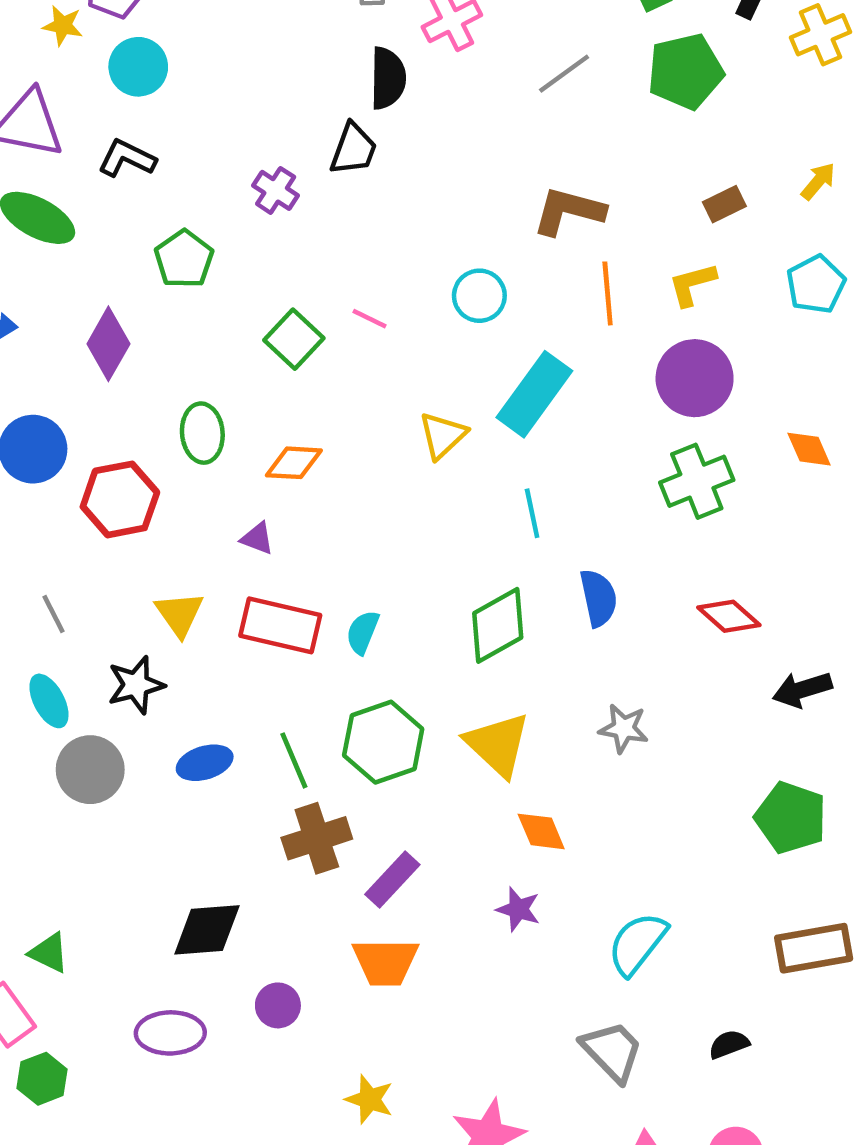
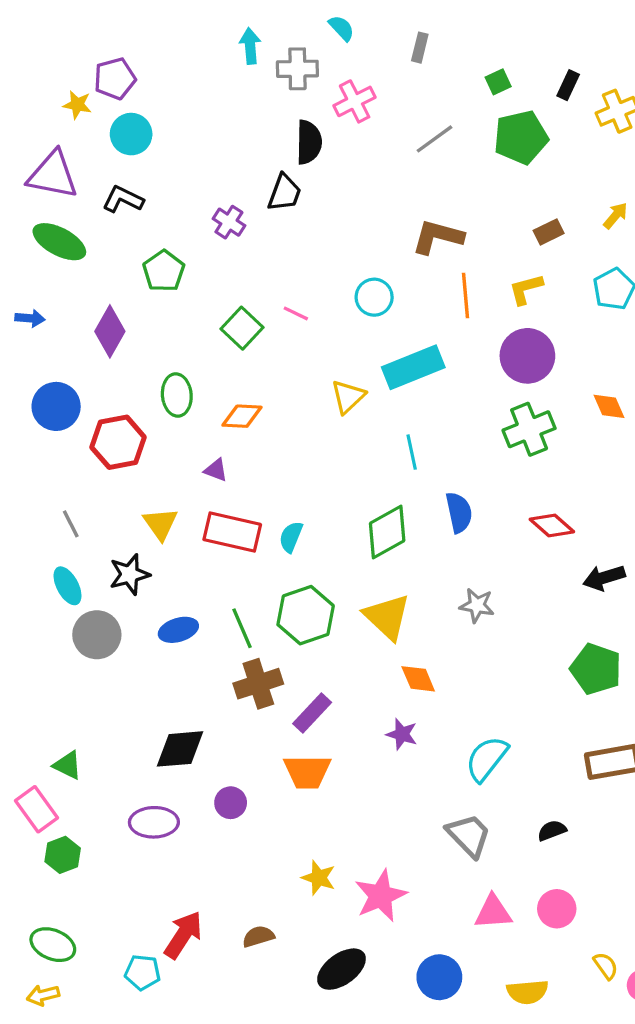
cyan rectangle: (534, 394) -> (413, 367), turned 32
yellow star: (369, 1099) -> (319, 878), moved

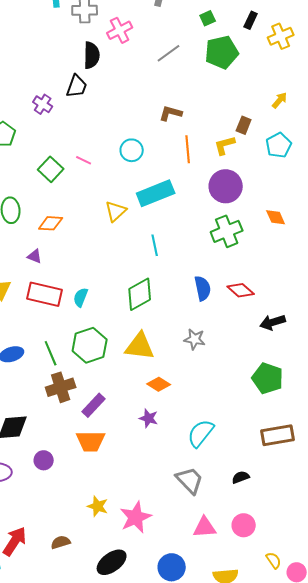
brown rectangle: (549, 232) -> (244, 125), moved, turned -42
brown L-shape: (438, 237) -> (171, 113), size x0.7
blue semicircle: (459, 512) -> (203, 288), moved
yellow triangle: (387, 617) -> (140, 346), turned -36
orange diamond: (418, 679) -> (159, 384), turned -35

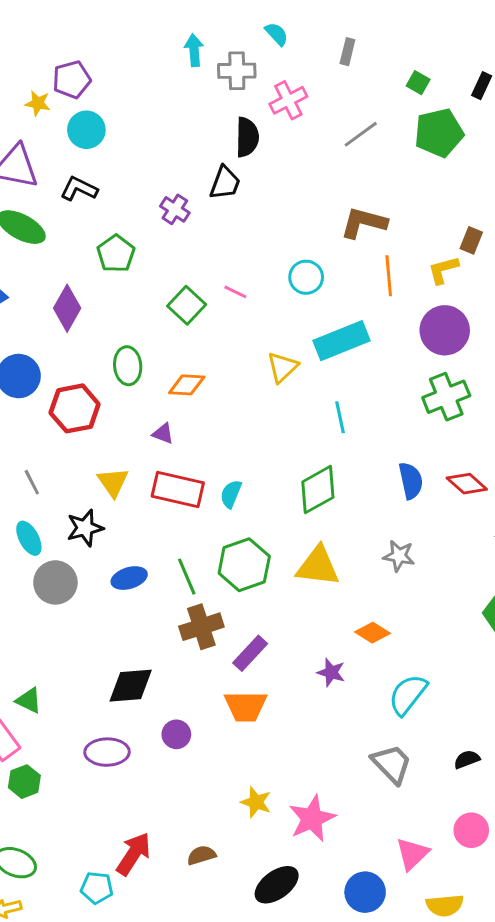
green square: (208, 18) -> (418, 83), turned -35
brown L-shape: (171, 113) -> (364, 223), size x1.4
orange diamond: (159, 384) -> (372, 633), moved
pink triangle: (205, 527) -> (412, 854), moved, turned -40

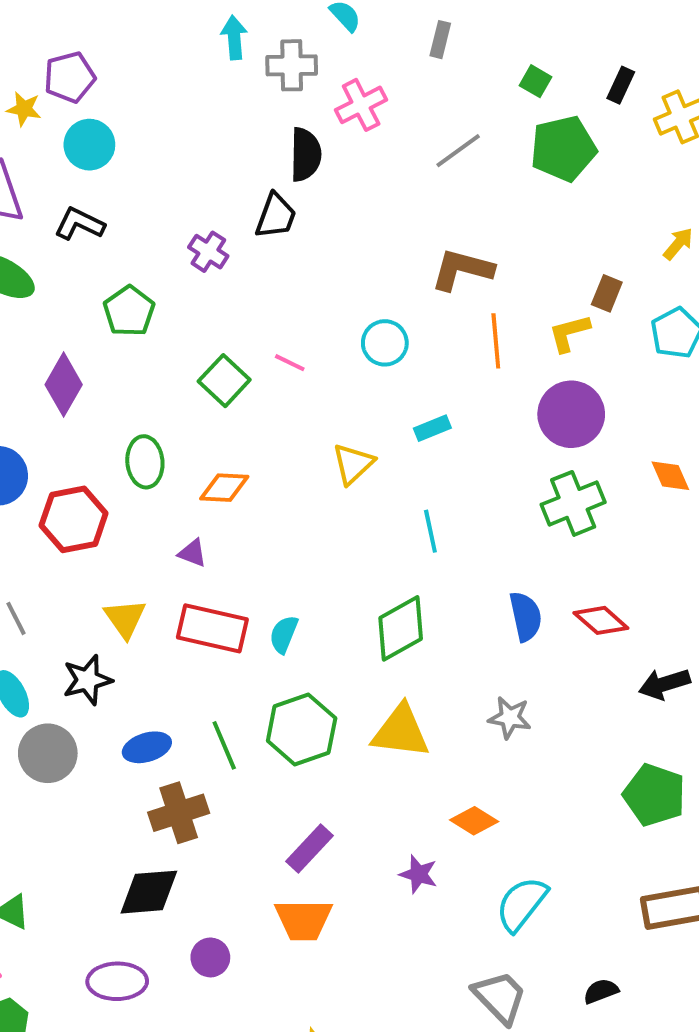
cyan rectangle: (341, 341) -> (432, 428), size x0.5
brown cross: (201, 627) -> (179, 813), moved

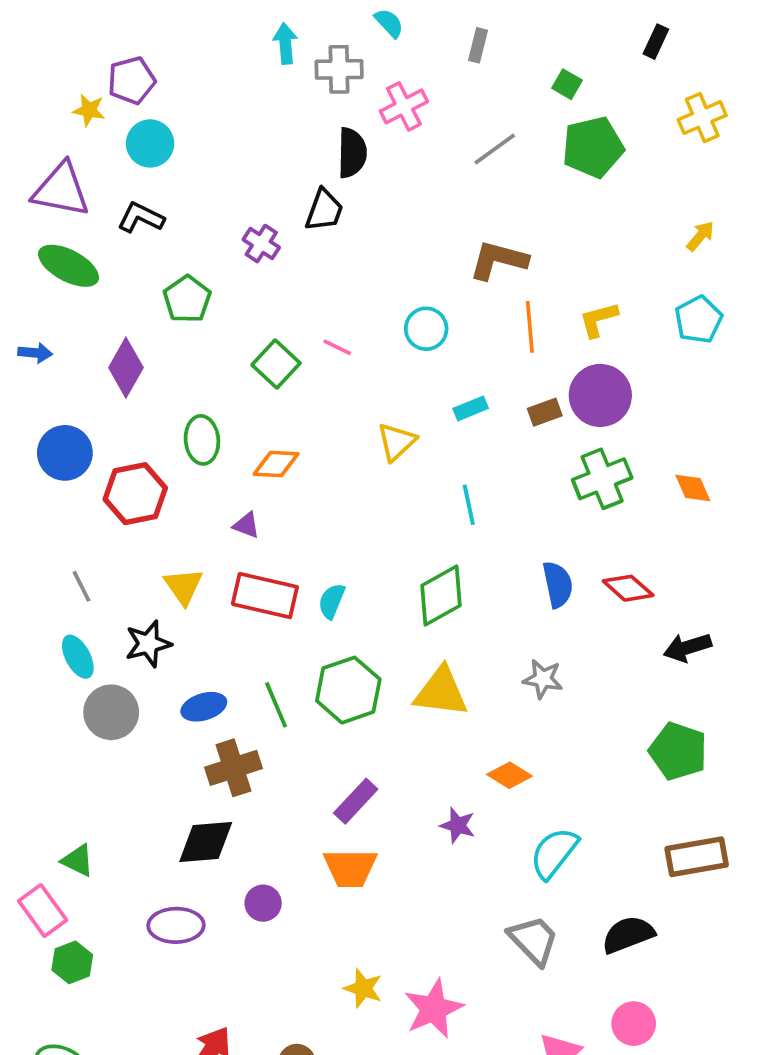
black rectangle: (621, 85) -> (656, 42), moved
brown rectangle: (607, 293) -> (545, 412), moved, turned 48
orange diamond: (670, 476) -> (693, 488), moved
black semicircle: (601, 991) -> (628, 935), size x1.6

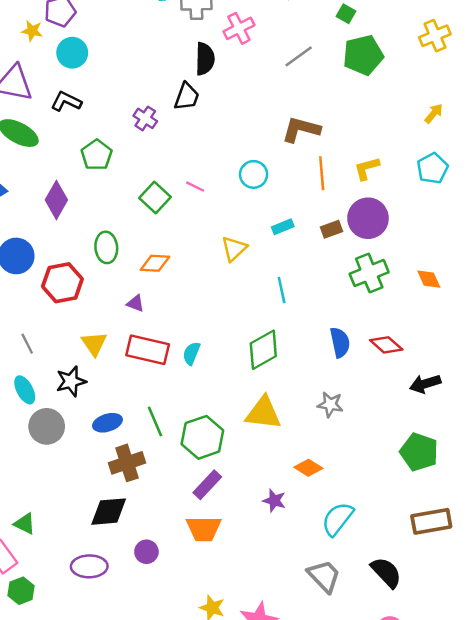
green hexagon: (348, 690) -> (202, 437), moved
black semicircle: (628, 935) -> (386, 572), turned 68

